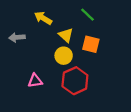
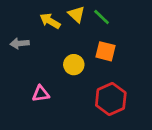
yellow triangle: (66, 35) -> (76, 14), moved
red hexagon: (75, 81) -> (111, 99), moved

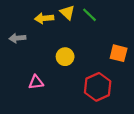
yellow arrow: (50, 21) -> (44, 18), turned -36
orange square: (106, 51) -> (119, 53), moved

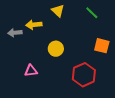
green line: (89, 15) -> (92, 13), moved
yellow arrow: (44, 18) -> (34, 25), moved

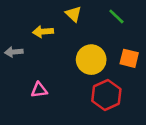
gray arrow: (15, 33) -> (14, 52), moved
yellow circle: (56, 49) -> (91, 60), moved, size x1.5

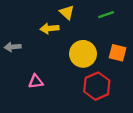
green line: (116, 16) -> (106, 15), turned -63
yellow arrow: (43, 32) -> (50, 28), moved

